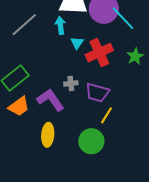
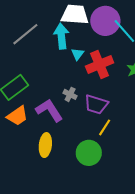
cyan arrow: (60, 25) -> (61, 36), size x1.4
gray cross: (71, 83) -> (70, 94), turned 32

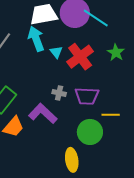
yellow line: (105, 127) -> (111, 115), moved, turned 72
yellow ellipse: (45, 145) -> (72, 160), moved
green circle: (89, 153) -> (90, 132), moved

